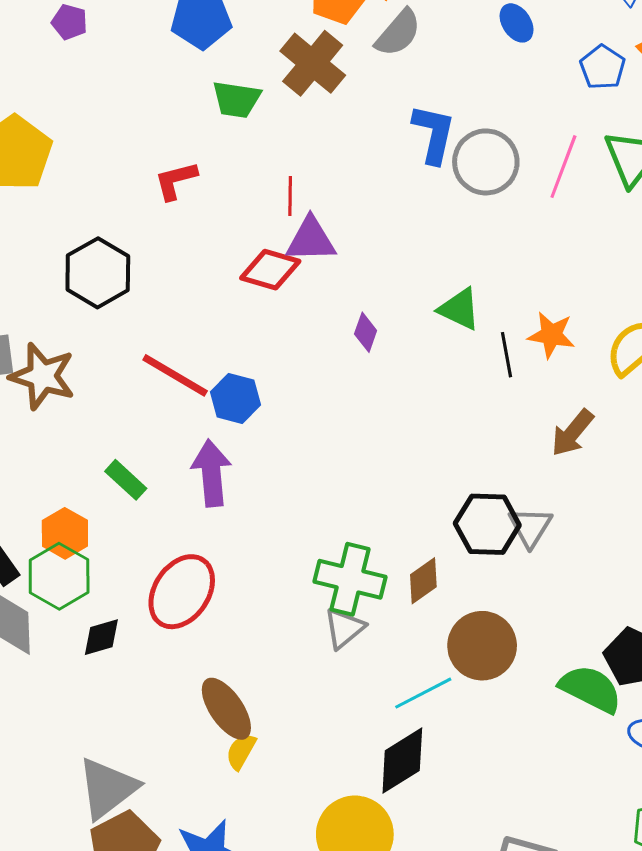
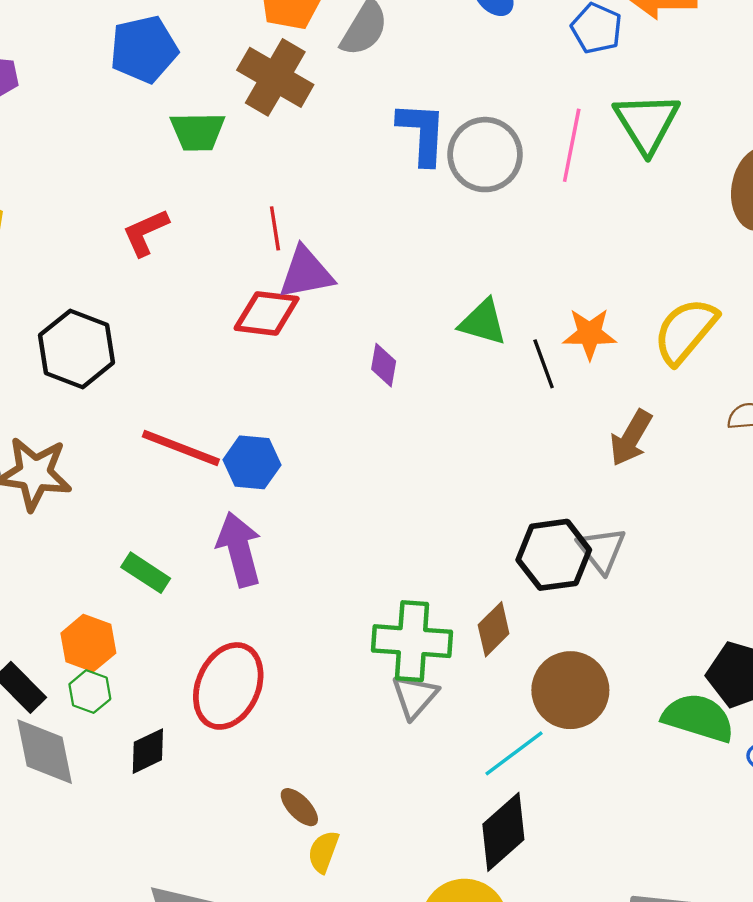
green hexagon: (59, 576) -> (90, 692), size x0.6
brown ellipse: (226, 709) -> (299, 807), size x0.6

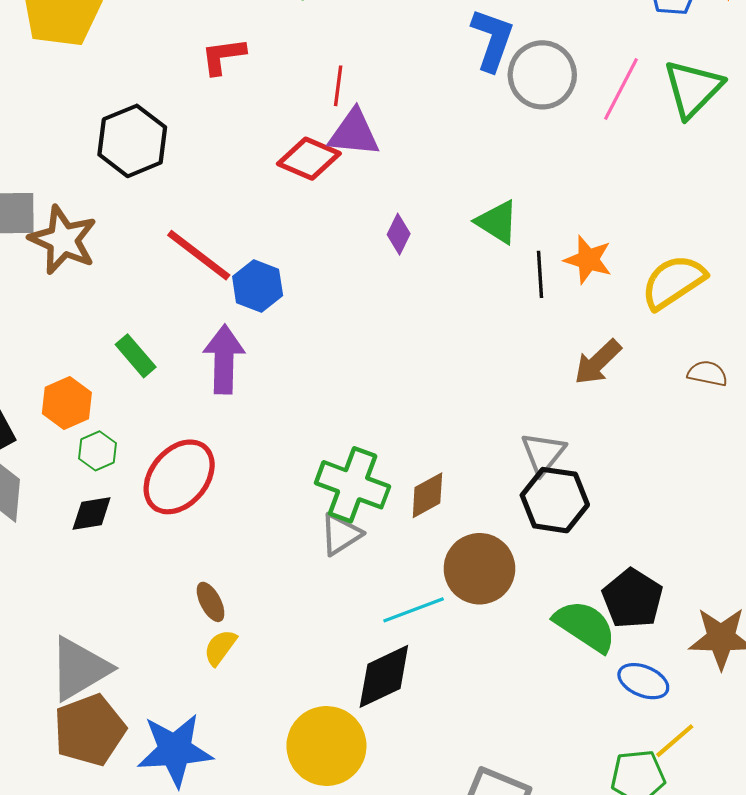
black hexagon: (554, 555) -> (555, 500), moved
green hexagon: (90, 692) -> (97, 451), moved

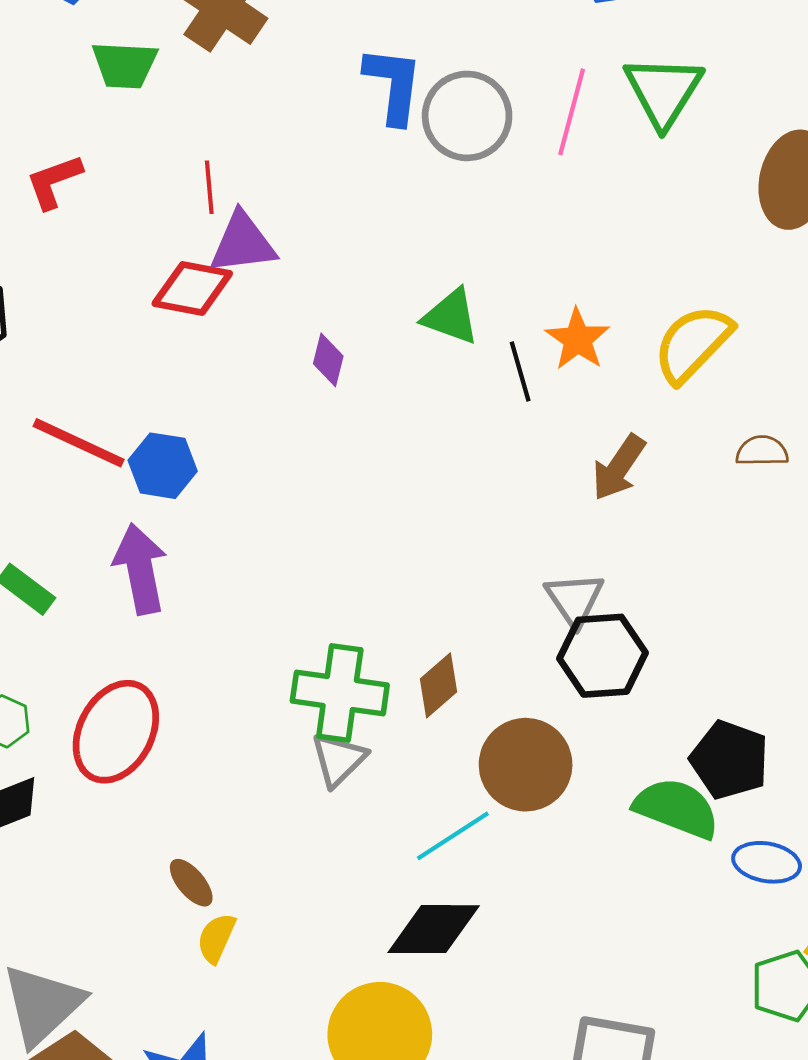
orange star: (588, 260) -> (578, 339), turned 30
black diamond: (384, 676) -> (434, 929), turned 38

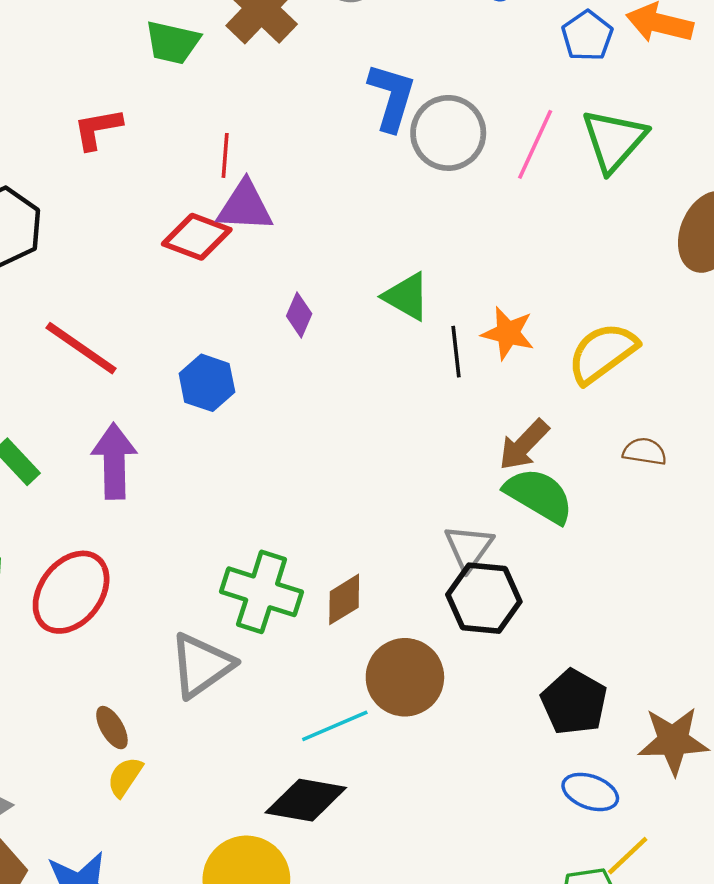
orange star: (578, 339) -> (508, 333), turned -30
blue hexagon: (163, 466) -> (207, 383), moved
gray triangle: (338, 759) -> (201, 665), moved, size x1.4
green semicircle: (677, 808) -> (539, 495), moved

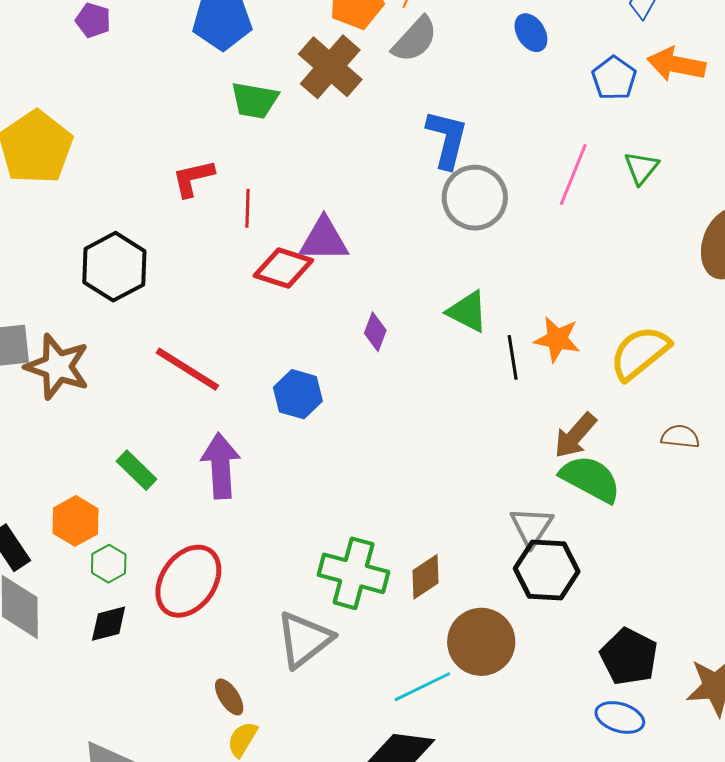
gray circle: (448, 133) -> (475, 198), moved
green triangle: (614, 140) -> (641, 168), size x0.6
red line: (225, 155) -> (248, 208), moved
blue ellipse: (590, 792) -> (620, 717), moved

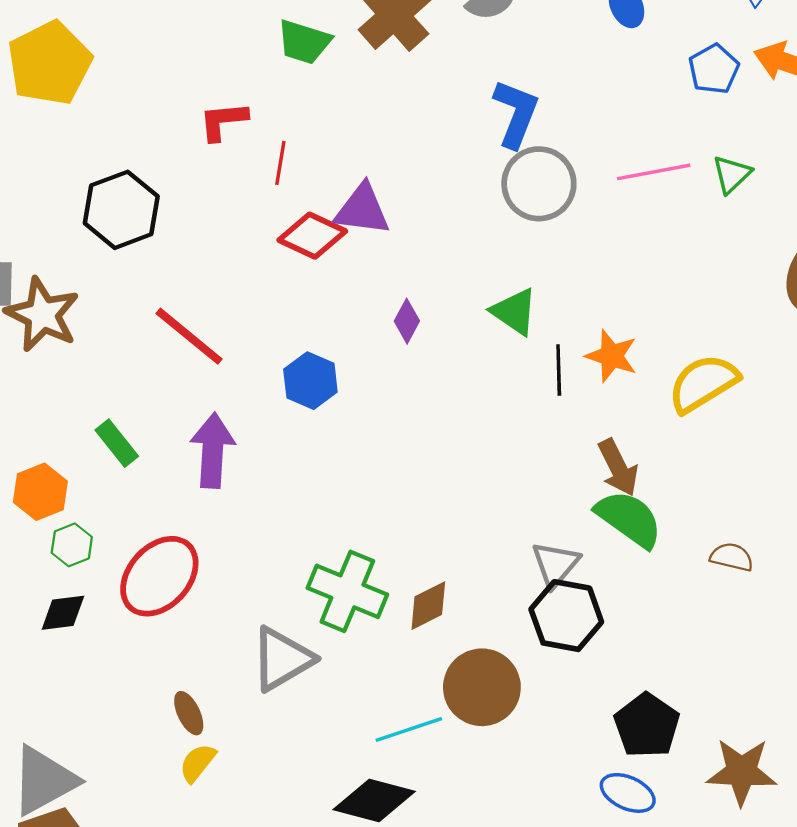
pink line: (573, 174) -> (654, 172), turned 50
brown arrow: (575, 436) -> (618, 468), turned -75
brown semicircle: (680, 437) -> (732, 557), moved

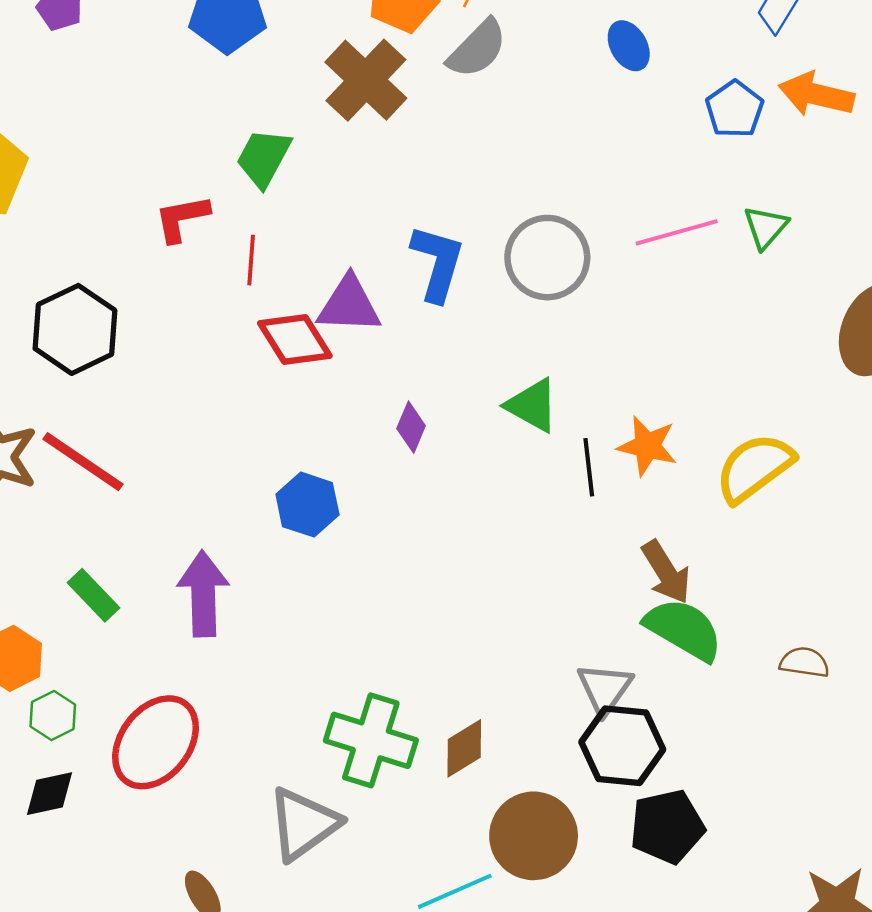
green trapezoid: (304, 42) -> (264, 158), moved, turned 106
blue L-shape: (516, 114) -> (437, 263), moved
red diamond: (312, 236) -> (295, 340), turned 38
red line: (189, 336) -> (83, 462), moved
black pentagon: (647, 725) -> (667, 827), moved, turned 30

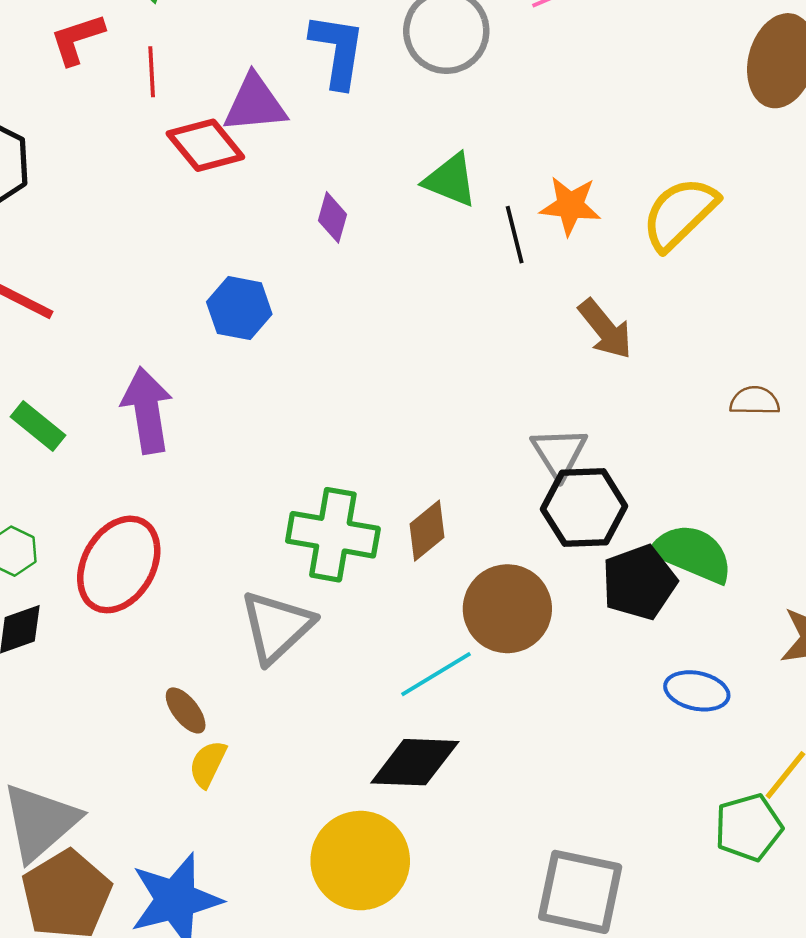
green semicircle: (684, 629) -> (692, 554), moved

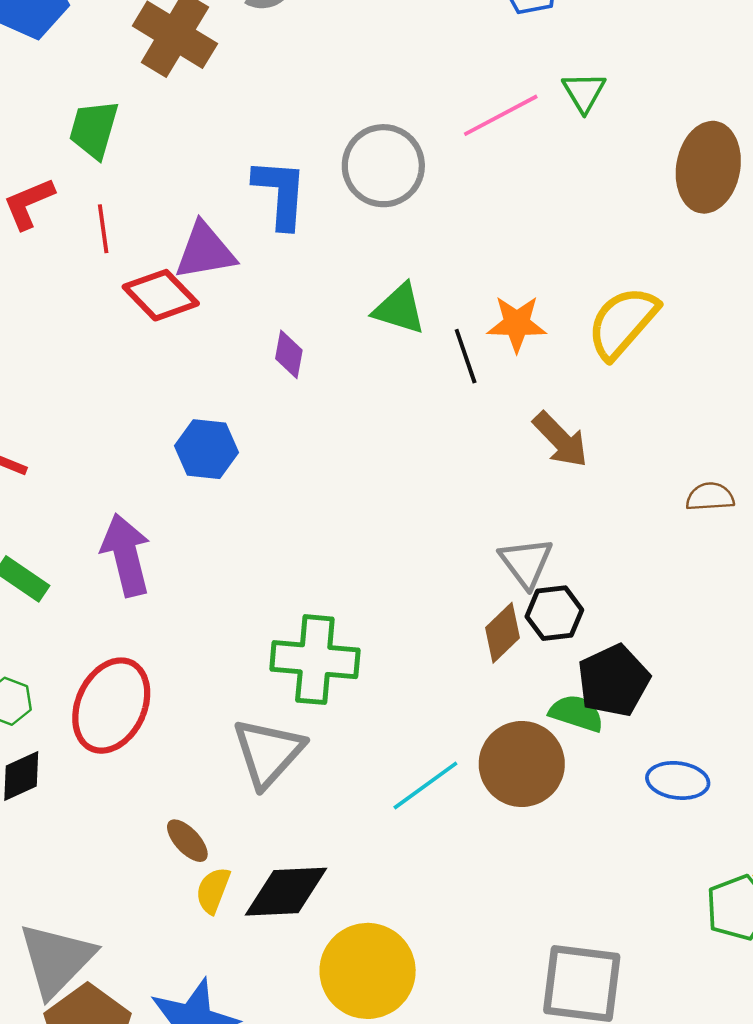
black hexagon: (584, 508) -> (554, 613), size x0.7
brown diamond: (427, 531) -> (502, 633), moved
green semicircle: (692, 554) -> (576, 713), moved, size x0.7
brown circle: (507, 609) -> (522, 764), moved
black diamond: (415, 762) -> (286, 892), moved

